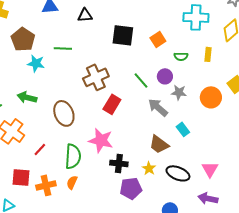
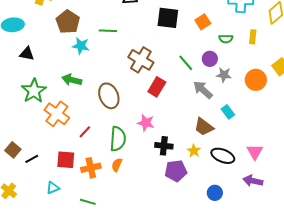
brown cross: (96, 77) -> (141, 60), turned -35
pink star: (101, 140) -> (146, 123), size x0.7

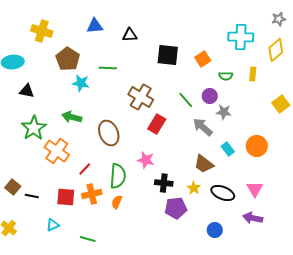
orange circle: (256, 80) -> (257, 146), moved
black line: (32, 159) -> (32, 196), turned 40
orange cross: (91, 168) -> (92, 194), moved

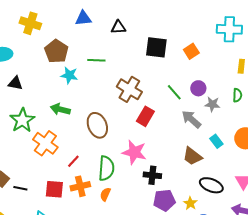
green semicircle: (226, 76) -> (237, 95), moved, turned -88
pink star: (146, 160) -> (134, 152), size x1.4
yellow star: (194, 188) -> (190, 203), moved

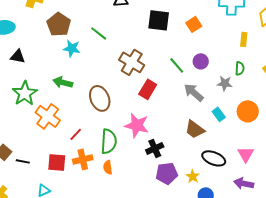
green line: (96, 60) -> (99, 33), turned 36
gray star: (212, 104) -> (225, 83), moved
black cross: (152, 175) -> (155, 148), turned -30
orange semicircle: (105, 194) -> (108, 167), turned -32

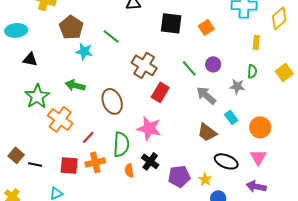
orange circle: (248, 111) -> (260, 127), moved
black cross: (155, 148) -> (150, 161), moved, turned -30
orange semicircle: (108, 167) -> (129, 170), moved

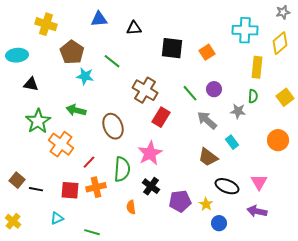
yellow rectangle: (256, 42) -> (257, 67), size x1.5
orange circle: (260, 127) -> (278, 140), moved
pink star: (149, 128) -> (150, 153), turned 30
orange semicircle: (129, 170) -> (131, 207), moved

